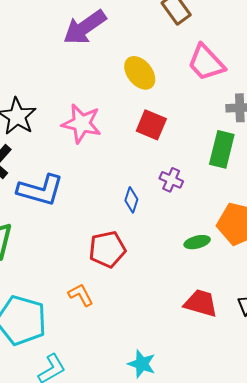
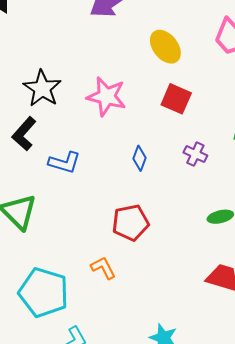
blue L-shape: (40, 190) -> (64, 162), size x0.7
blue diamond: (131, 200) -> (139, 158), moved

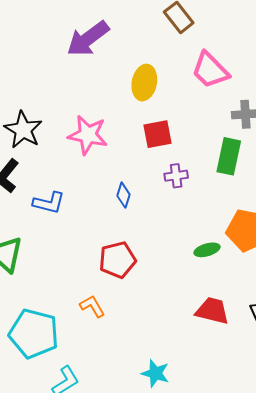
yellow ellipse: (165, 47) -> (144, 83), turned 52
red square: (176, 99) -> (157, 134), turned -32
purple cross: (195, 154) -> (176, 176), moved, turned -30

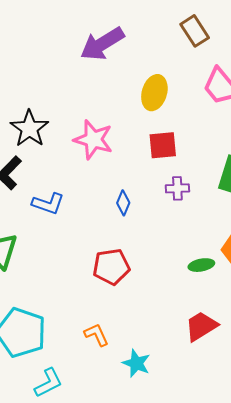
orange L-shape: (92, 306) -> (96, 335), moved
red trapezoid: (212, 311) -> (201, 326), turned -51
cyan star: (155, 373) -> (136, 363), moved

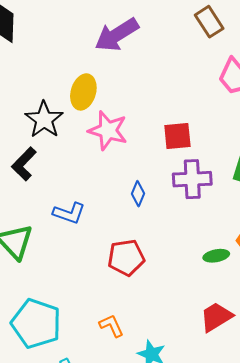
yellow ellipse: (154, 93) -> (83, 92), moved
purple cross: (177, 188) -> (192, 179), size x1.6
blue L-shape: (48, 204) -> (69, 213), moved

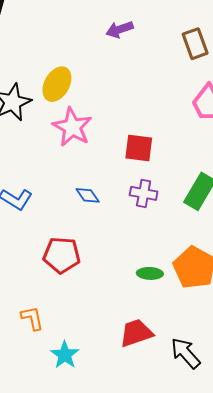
purple arrow: (117, 35) -> (119, 29), moved, size x0.6
purple cross: (192, 179) -> (144, 193), size x0.7
blue diamond: (138, 194) -> (88, 195), turned -70

